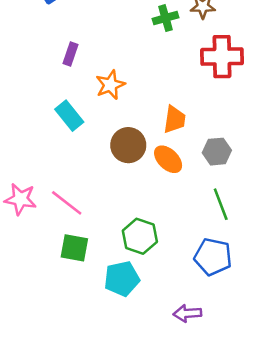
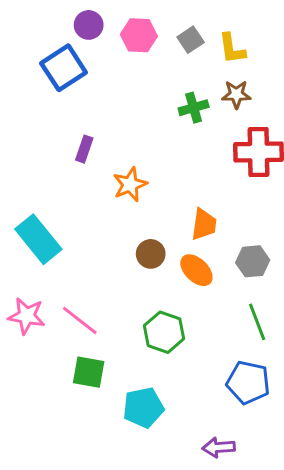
cyan rectangle: (69, 116) -> (38, 239), moved, size x1.4
brown circle: (128, 145) -> (151, 254), size x0.7
green hexagon: (140, 236) -> (164, 332), moved

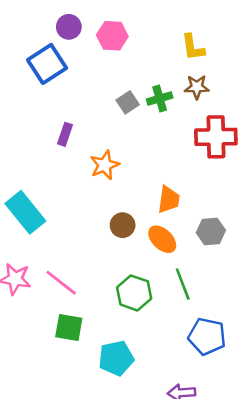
gray square: (191, 40) -> (128, 102), moved
green line: (257, 322) -> (183, 284), moved

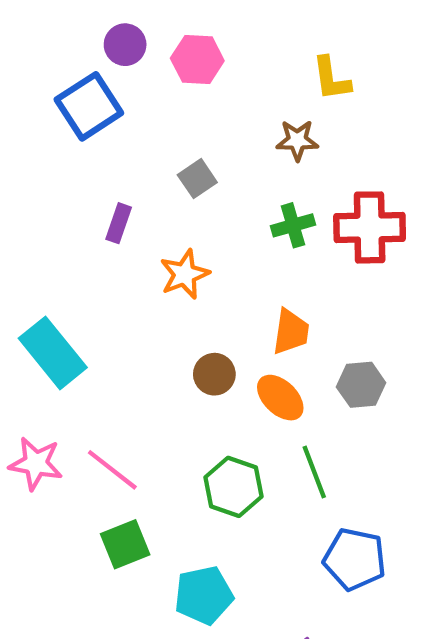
brown star: (197, 87) -> (297, 140), moved
green cross: (160, 98) -> (293, 225), moved
gray square: (128, 102) -> (197, 179), moved
green square: (69, 328) -> (125, 544), turned -32

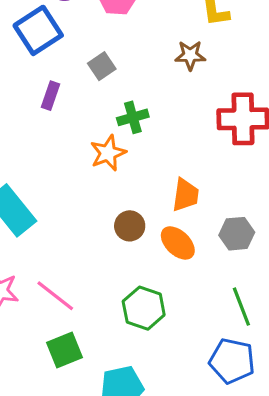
gray square: (197, 179) -> (102, 66), moved
purple rectangle: (119, 223) -> (51, 96), moved
green cross: (293, 225) -> (133, 117), moved
green line: (314, 472) -> (241, 307), moved

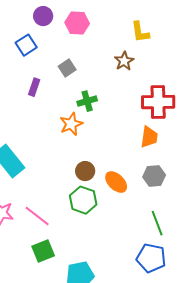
blue square: (38, 30) -> (26, 45), size x0.7
brown star: (190, 55) -> (124, 61), turned -30
orange trapezoid: (186, 195) -> (149, 137), moved
green hexagon: (144, 308) -> (83, 200), moved

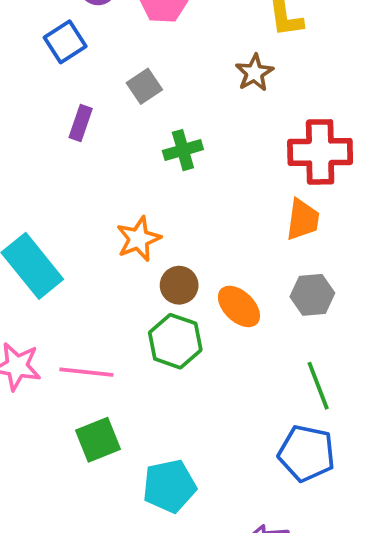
orange star: (71, 124) -> (139, 239), moved
pink line: (37, 216) -> (86, 372), turned -32

